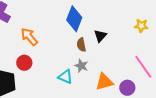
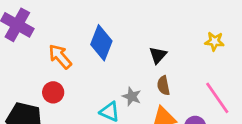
blue diamond: (74, 19) -> (101, 43), moved
brown semicircle: (81, 45) -> (163, 85), moved

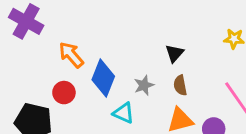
blue diamond: (101, 43) -> (103, 78), moved
gray star: (132, 97) -> (144, 85), moved, turned 30

